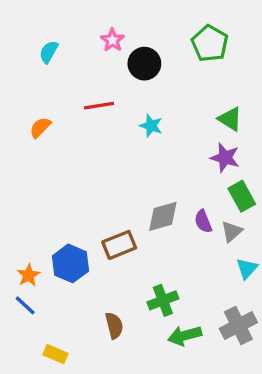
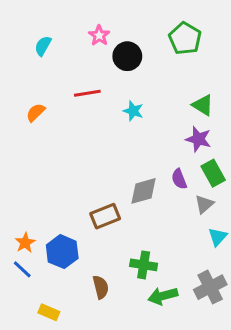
purple semicircle: (203, 221) -> (179, 179), moved
blue hexagon: (71, 263) -> (62, 252), moved
green cross: (163, 300) -> (144, 265), turned 30

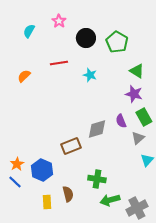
pink star: (99, 35) -> (59, 21), moved
green pentagon: (185, 38) -> (117, 42), moved
gray cross: (210, 287) -> (137, 208), moved
yellow rectangle: (49, 312) -> (47, 202), moved, turned 64

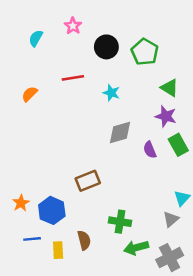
gray diamond: (97, 129) -> (120, 132), moved
gray triangle: (138, 138) -> (171, 219), moved
blue line: (15, 182) -> (32, 239), moved, turned -48

